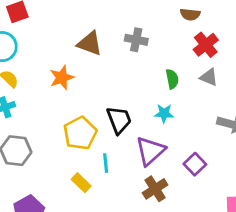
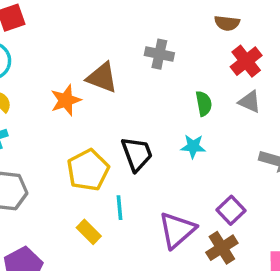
brown triangle: (90, 44) -> (102, 78), moved
purple triangle: (150, 151) -> (177, 230), moved
brown cross: (155, 189) -> (222, 248), moved

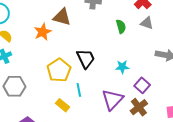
cyan star: (193, 146) -> (122, 67), moved

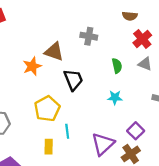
black trapezoid: (86, 59) -> (73, 80), moved
cyan star: (122, 67) -> (115, 97), moved
yellow rectangle: (63, 105) -> (49, 147), turned 48

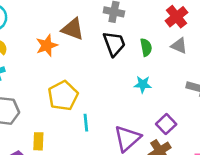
black trapezoid: (73, 80) -> (114, 44), moved
yellow rectangle: (49, 147) -> (38, 141), moved

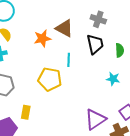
yellow pentagon: (63, 96) -> (50, 79), turned 30
cyan line: (86, 123) -> (69, 60), moved

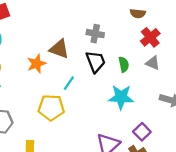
cyan line: (69, 60) -> (69, 83), turned 40
cyan star: (113, 79) -> (121, 97), size x1.6

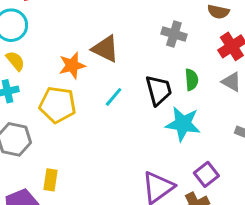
gray cross: (95, 34) -> (174, 34), moved
black trapezoid: (96, 62) -> (159, 90), moved
yellow pentagon: (51, 108) -> (58, 105), moved

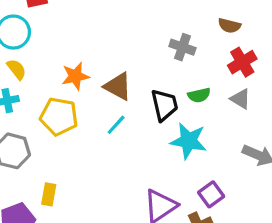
brown triangle: (105, 49) -> (118, 86), moved
green semicircle: (192, 80) -> (199, 95), turned 80
cyan line: (114, 97) -> (116, 125), moved

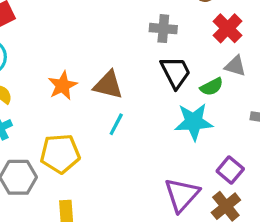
green semicircle: (199, 95) -> (212, 87), moved
black trapezoid: (164, 105) -> (175, 72), moved
yellow pentagon: (59, 116) -> (60, 154), moved

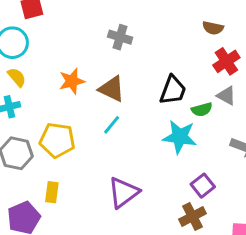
gray cross: (163, 29) -> (120, 37), moved
black trapezoid: (175, 72) -> (173, 90), turned 36
purple triangle: (182, 195) -> (123, 192), moved

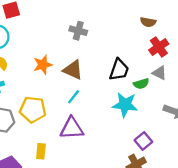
yellow rectangle: (52, 192) -> (41, 151), moved
purple triangle: (123, 192) -> (72, 128), moved, turned 35

